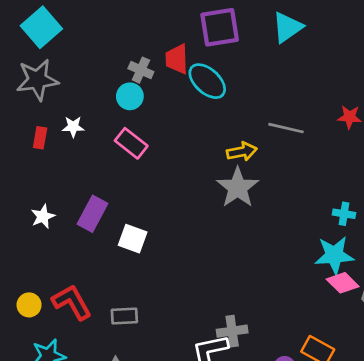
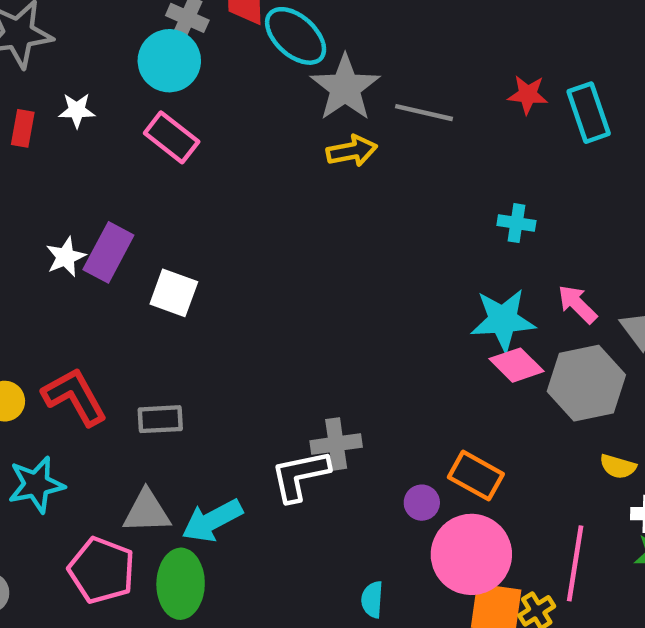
cyan circle: (130, 96) -> (169, 61), size x1.4
gray star: (238, 187) -> (345, 88), moved
cyan cross: (344, 214) -> (516, 223), moved
white star: (43, 217) -> (66, 257), moved

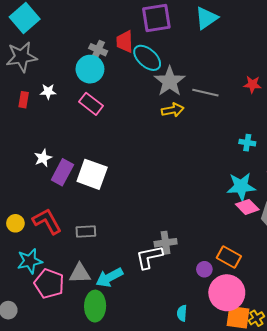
purple rectangle: (108, 252) -> (62, 172), moved
white square: (174, 293) -> (92, 174), size x1.4
pink pentagon: (102, 570) -> (49, 284), moved

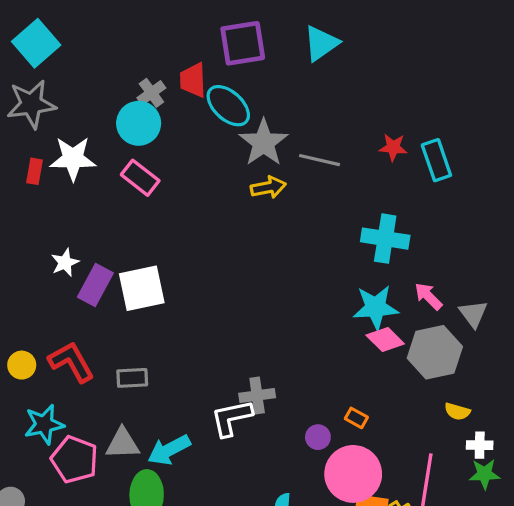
gray cross: (98, 50) -> (151, 93), turned 30
white star: (48, 92) -> (73, 159), size x1.8
cyan cross: (247, 143) -> (385, 239), size x1.8
white square: (92, 174) -> (142, 288), turned -32
orange rectangle: (229, 257) -> (356, 418), size x0.6

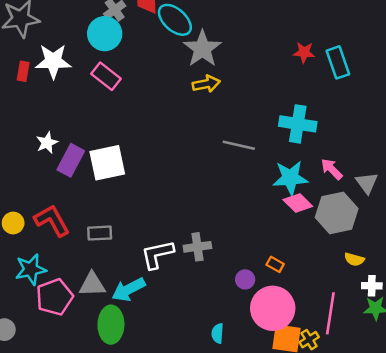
gray line: (320, 160) -> (239, 145), moved
white L-shape: (231, 418) -> (157, 254), moved
pink pentagon: (75, 460) -> (54, 297), turned 30

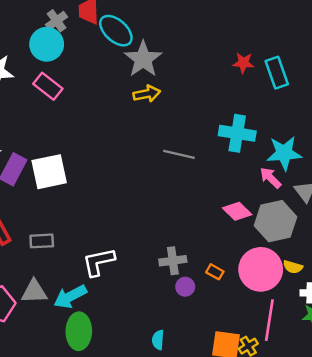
cyan star: (290, 178) -> (284, 153), moved
gray cross: (197, 247) -> (173, 261), moved
pink circle: (273, 308) -> (261, 269), moved
green ellipse: (111, 325) -> (79, 331), moved

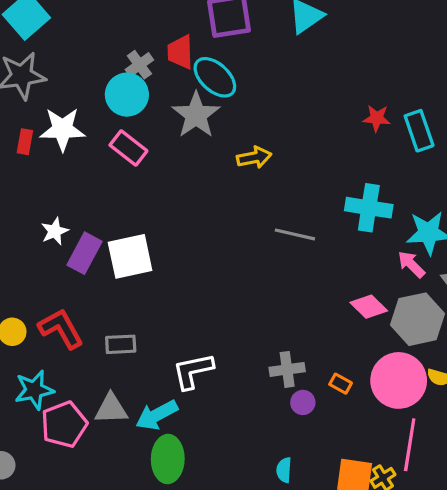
gray star: (143, 59) -> (196, 115), moved
cyan semicircle: (158, 340) -> (284, 470), moved

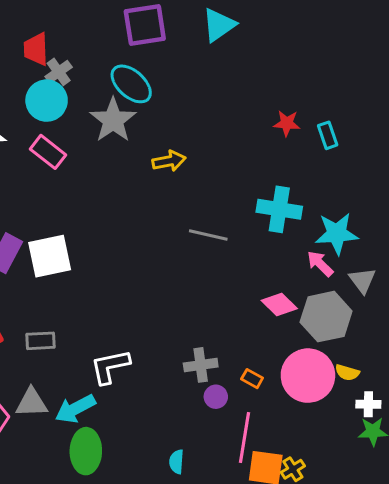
red trapezoid: (180, 52) -> (36, 49), moved
cyan rectangle: (419, 131) -> (328, 135), size x0.7
pink line: (410, 445) -> (244, 437), moved
cyan semicircle: (284, 470) -> (177, 462), moved

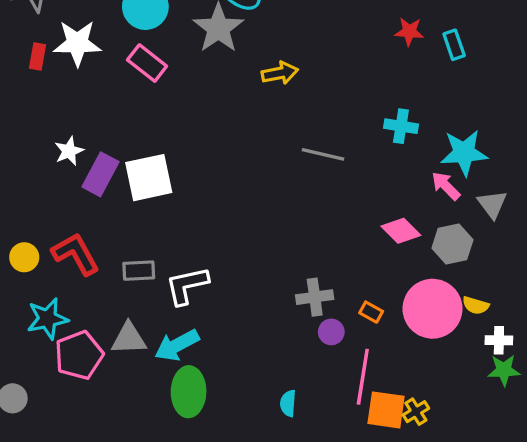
cyan cross: (279, 209) -> (401, 126), size x0.7
gray hexagon: (326, 317) -> (452, 244), size x0.7
white L-shape: (110, 366) -> (187, 285), moved

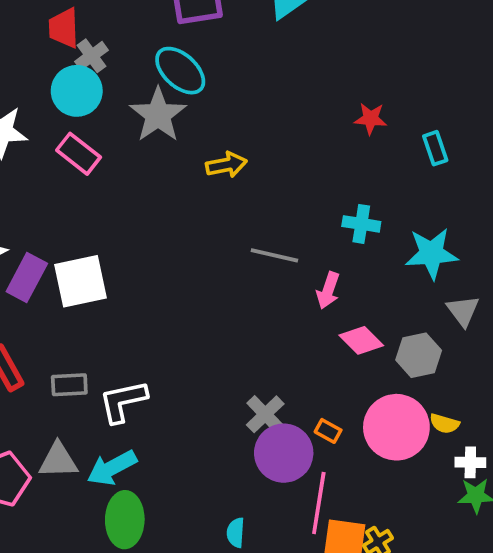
cyan rectangle: (454, 45) -> (435, 148), moved
pink arrow: (446, 186) -> (328, 290), moved, turned -116
gray cross: (315, 297) -> (265, 414), turned -36
purple circle: (331, 332) -> (284, 453), size x2.0

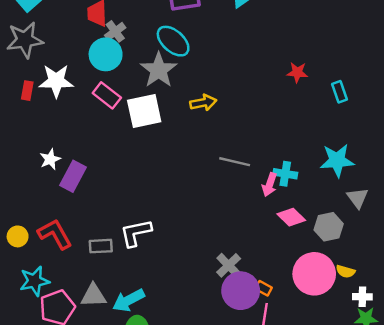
cyan cross: (361, 224) -> (285, 174), moved
white square: (80, 281) -> (144, 111), moved
white L-shape: (123, 401) -> (136, 233), moved
orange rectangle: (328, 431) -> (264, 288), moved

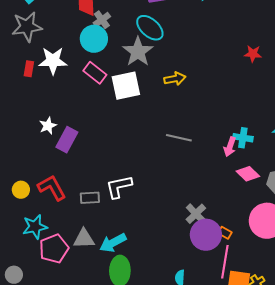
gray line: (235, 162) -> (179, 138), moved

